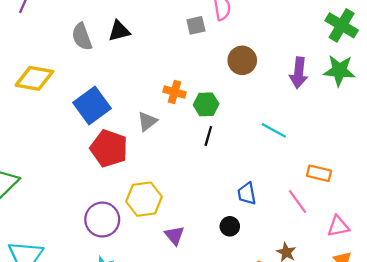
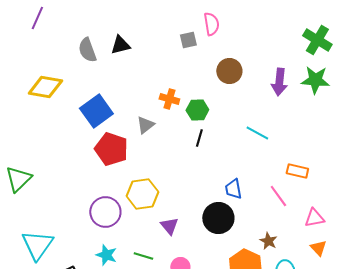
black circle: (230, 226) -> (218, 218), size x1.8

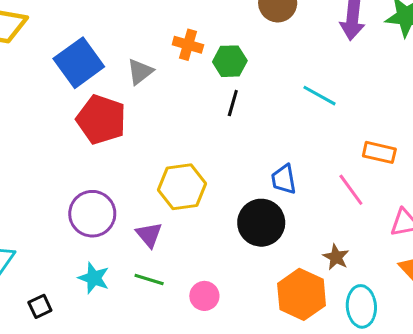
gray triangle: (145, 125) -> (140, 72), moved
yellow hexagon: (142, 194) -> (182, 187), moved
purple triangle: (169, 226) -> (149, 235), moved

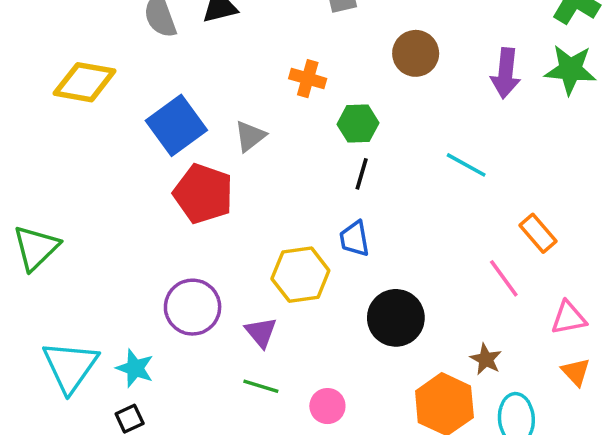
orange cross: (188, 45) -> (308, 79), moved
orange rectangle: (379, 152) -> (538, 233), turned 36
blue trapezoid: (284, 179) -> (354, 239), moved
cyan star: (94, 278) -> (135, 368), moved

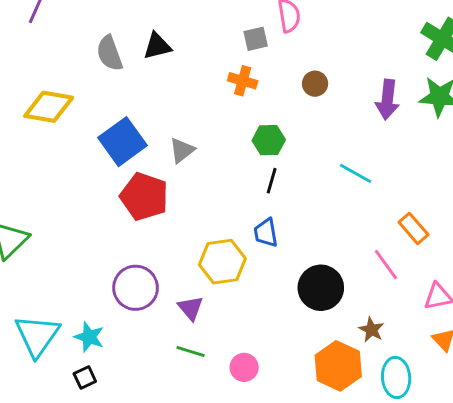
brown circle: (416, 53) -> (315, 84), size x0.7
orange cross: (308, 79) -> (243, 81), moved
black circle: (396, 318) -> (321, 288), moved

